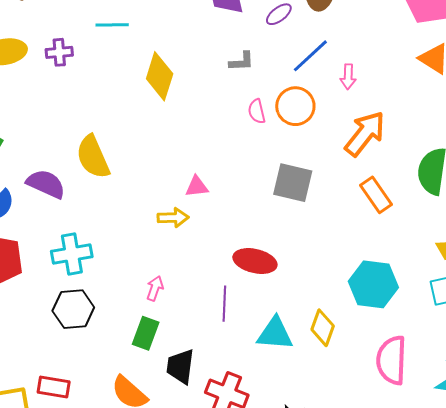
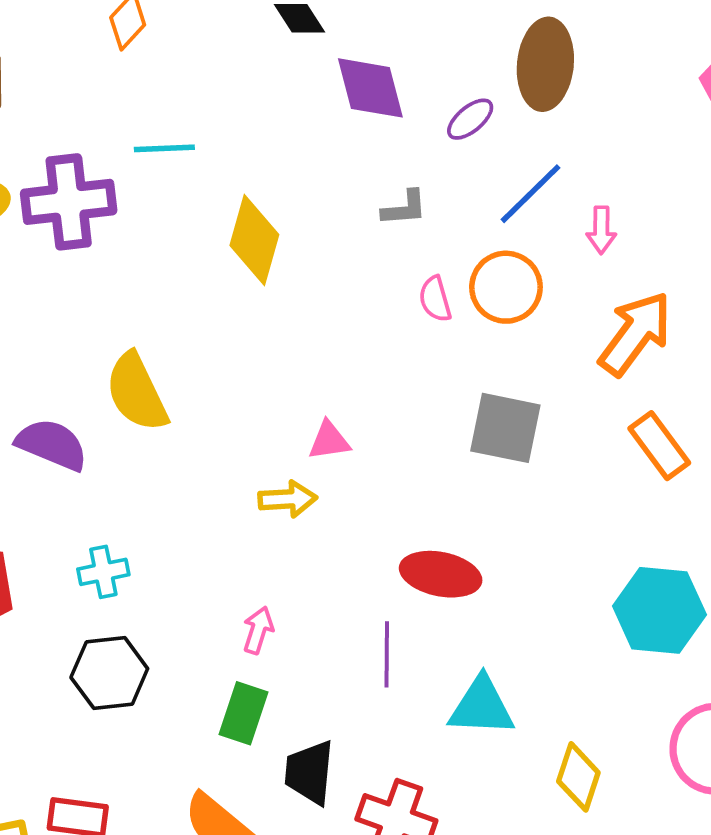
purple cross: (59, 52) -> (69, 202), size x1.8
cyan cross: (72, 254) -> (103, 572), size x0.7
yellow diamond: (323, 328) -> (578, 777), moved

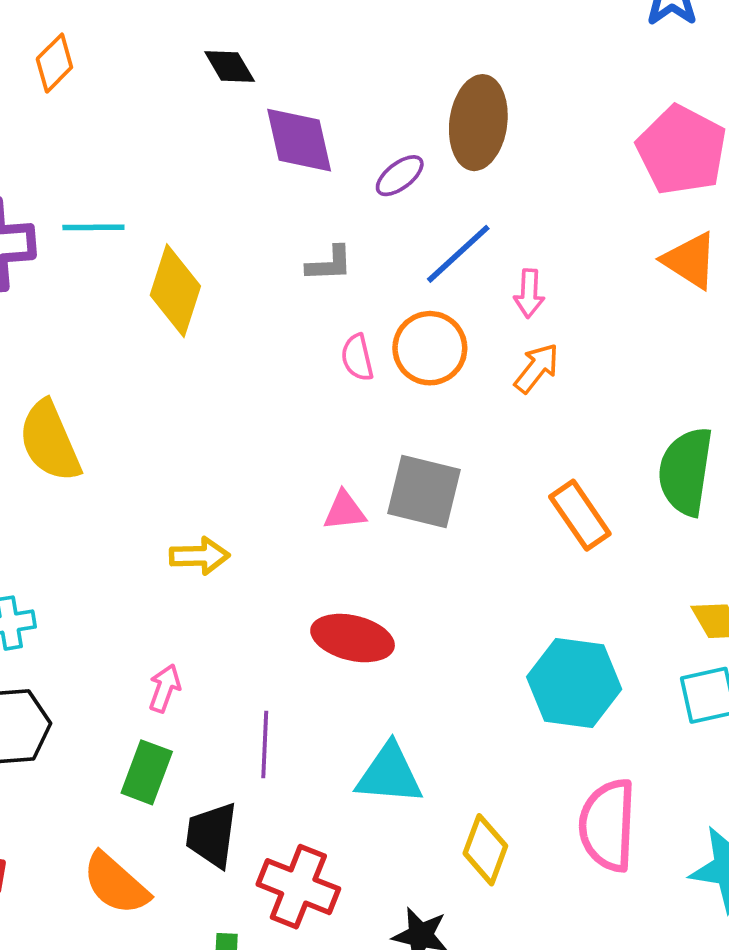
cyan line: (164, 148) -> (93, 227), moved
orange arrow: (635, 334) -> (537, 368), moved, size x0.6
pink triangle: (329, 441) -> (345, 511), moved
purple line: (387, 654) -> (265, 744), moved

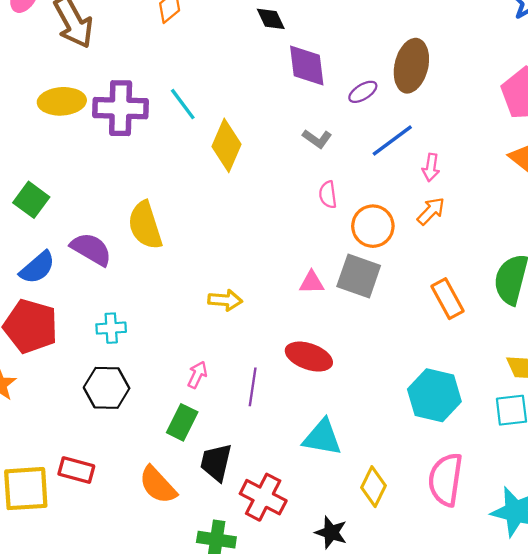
cyan line: (93, 227) -> (183, 104), turned 48
gray L-shape: (329, 264) -> (317, 139), turned 32
orange circle: (430, 348) -> (373, 226), moved
purple line: (265, 744) -> (253, 387), moved

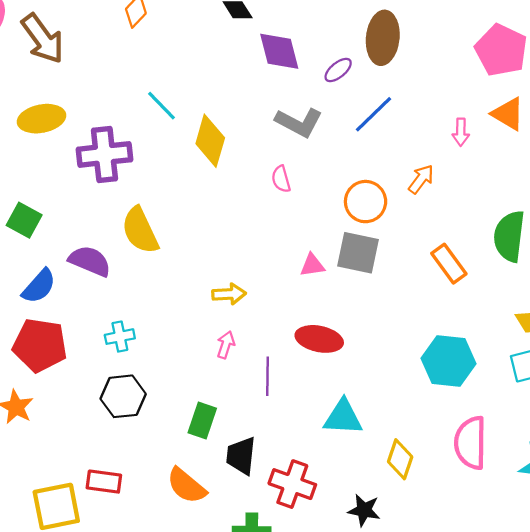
purple cross: (121, 108) -> (104, 154), moved
gray L-shape: (317, 139) -> (299, 122), size x1.6
pink arrow: (431, 167) -> (461, 132), moved
pink semicircle: (328, 195) -> (281, 179), moved
pink arrow: (197, 375) -> (226, 345), moved

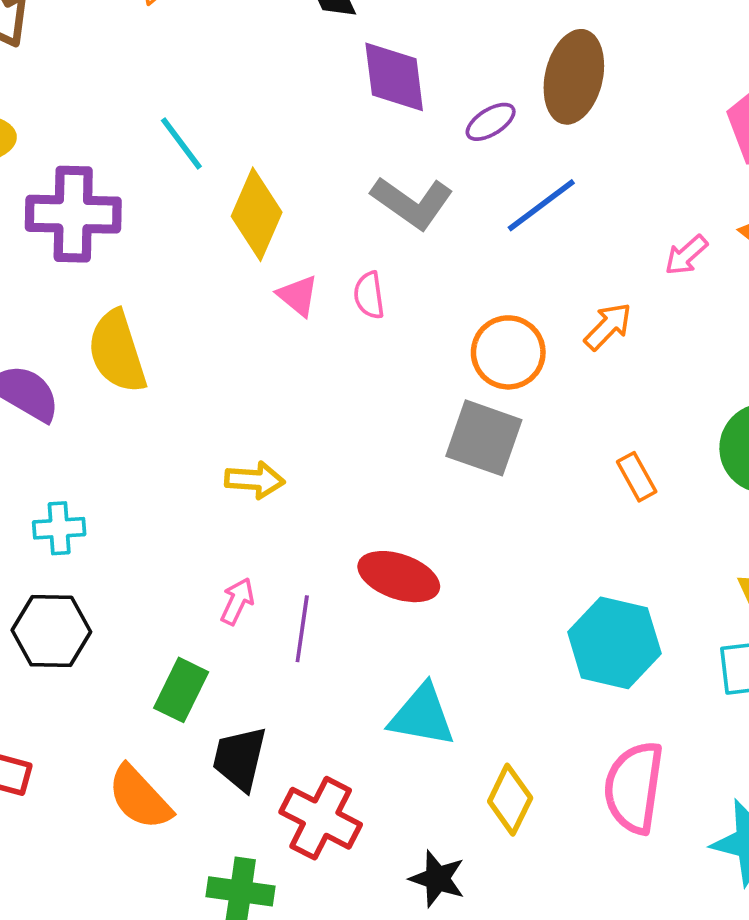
pink arrow: (461, 132) -> (686, 255), turned 40
orange rectangle: (449, 264) -> (637, 477), size x0.7
pink triangle: (312, 265) -> (298, 296), moved, turned 40
pink arrow: (226, 345) -> (237, 601), moved

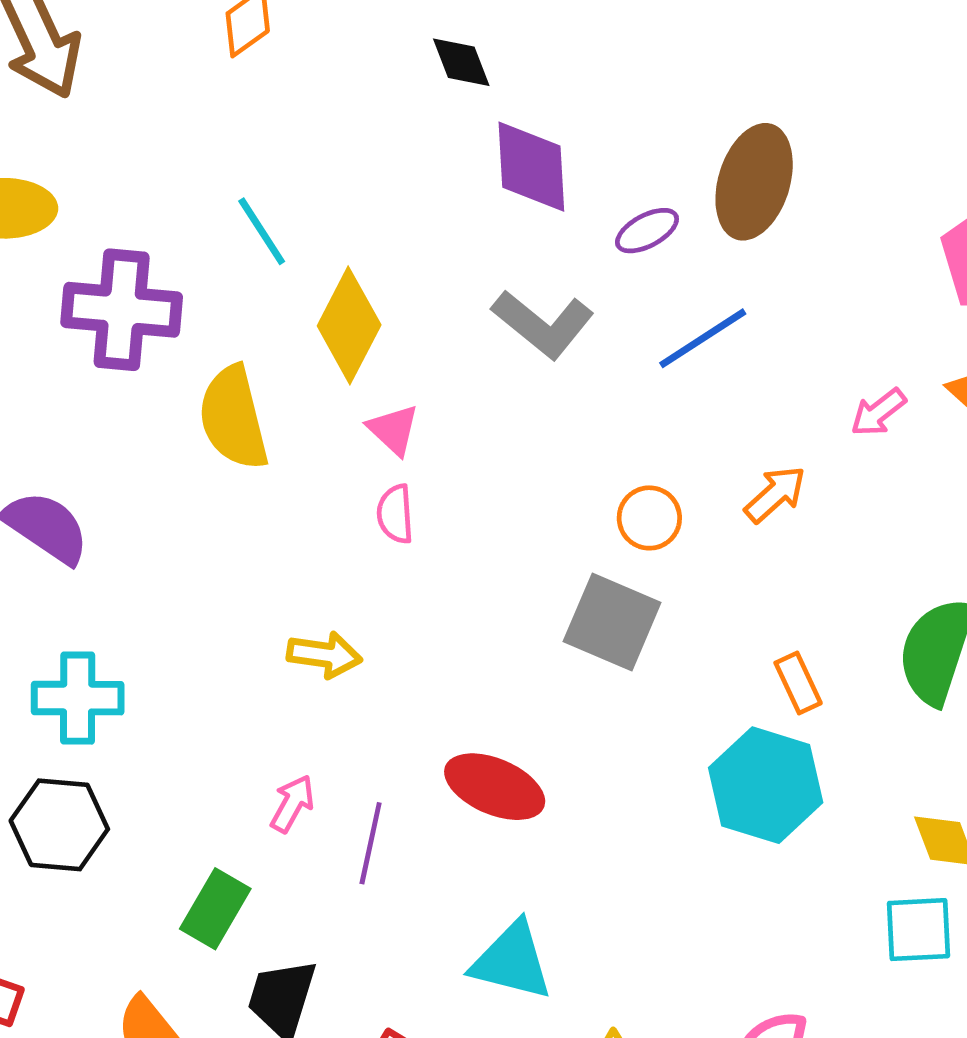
pink semicircle: (369, 295) -> (395, 514), moved
yellow semicircle: (117, 352) -> (233, 418), moved
orange circle: (508, 352) -> (649, 518), size x0.7
cyan cross: (59, 528) -> (78, 698), size x1.4
cyan hexagon: (614, 643) -> (766, 785), moved

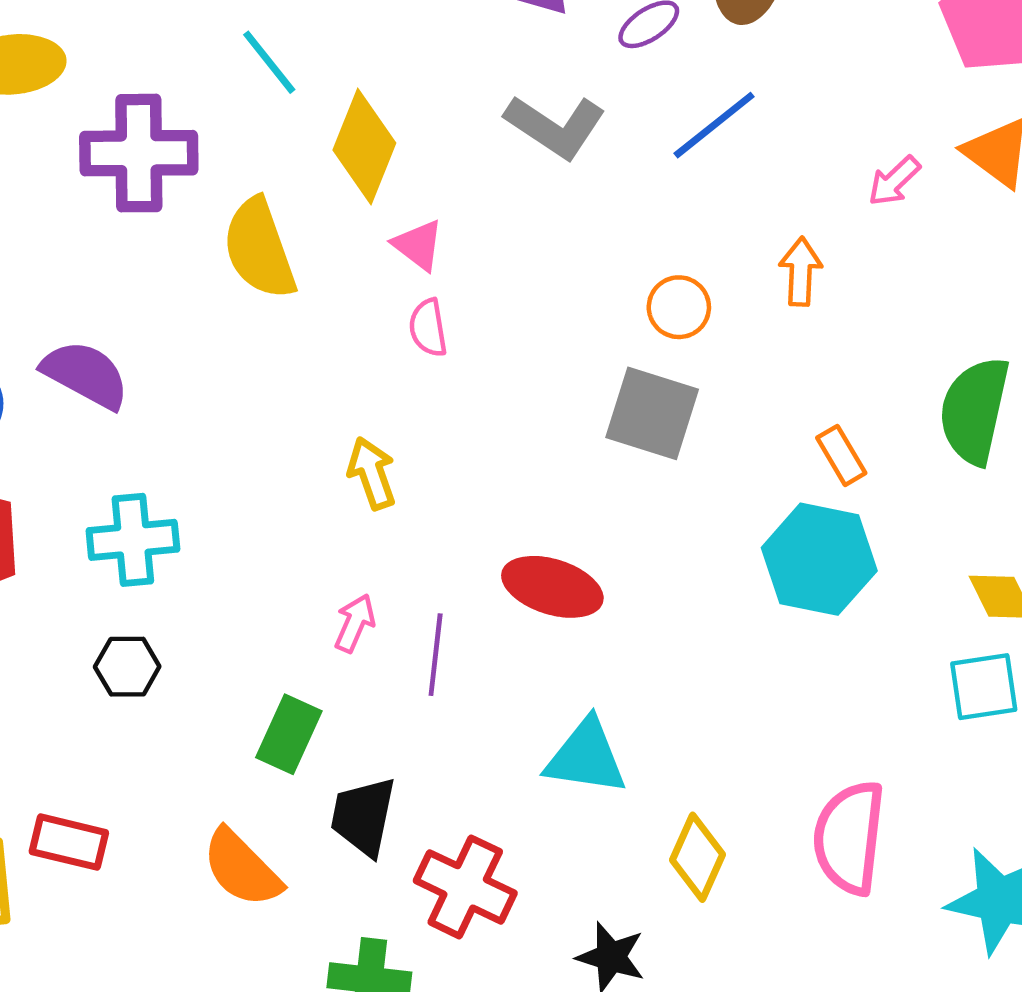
orange arrow: (775, 494) -> (801, 272), turned -40
yellow arrow: (324, 655) -> (372, 473), turned -112
black hexagon: (59, 825) -> (127, 667), size x0.7

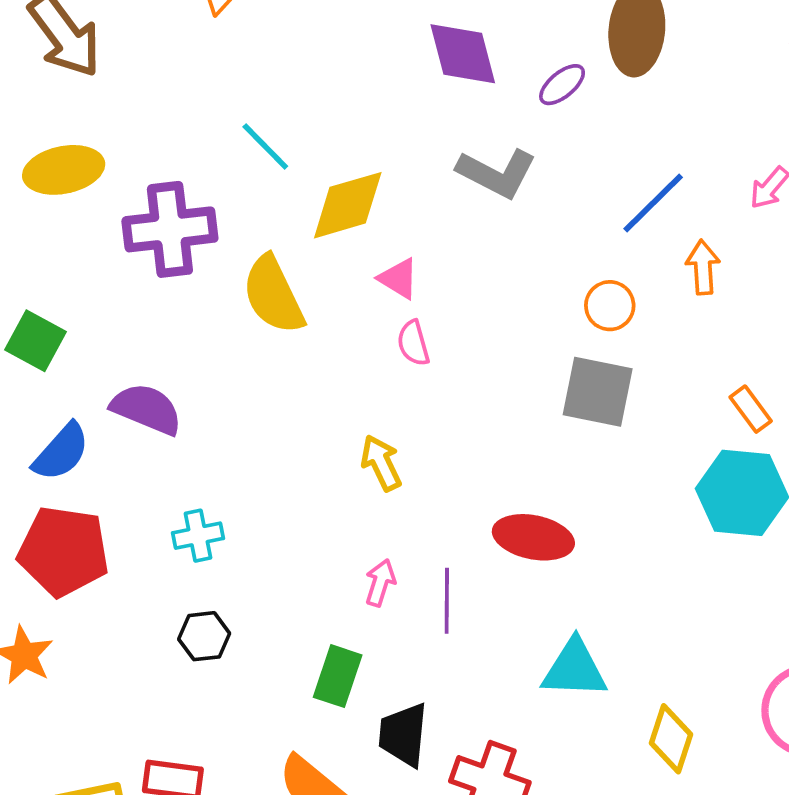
blue line: (714, 125) -> (653, 203), moved
yellow diamond: (364, 146) -> (348, 205), turned 58
cyan cross: (133, 540) -> (198, 536), size x0.7

